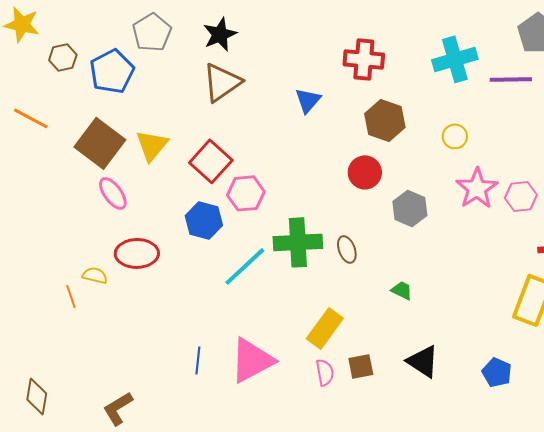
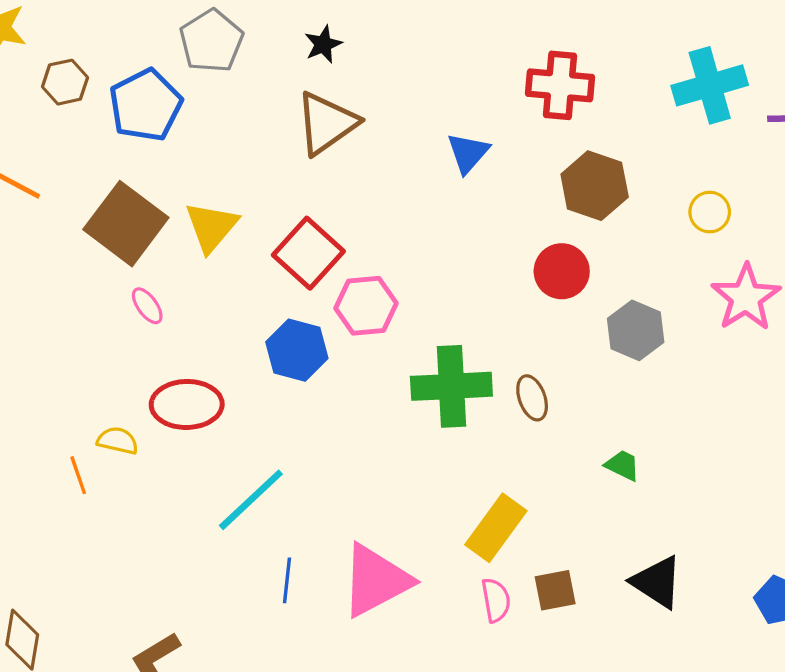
black star: (220, 34) -> (323, 44), size x0.7
pink ellipse: (113, 193) -> (147, 306), size x0.7
cyan line: (245, 266) -> (251, 500), moved

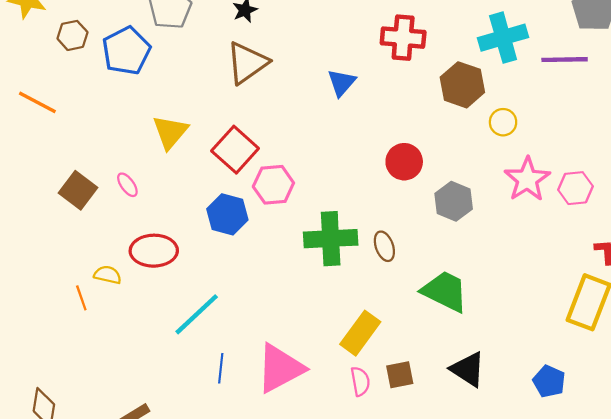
brown hexagon: (595, 186) -> (462, 85), moved
brown square: (126, 224) -> (78, 190), moved, size x0.7
green trapezoid: (623, 465) -> (445, 291), size x2.0

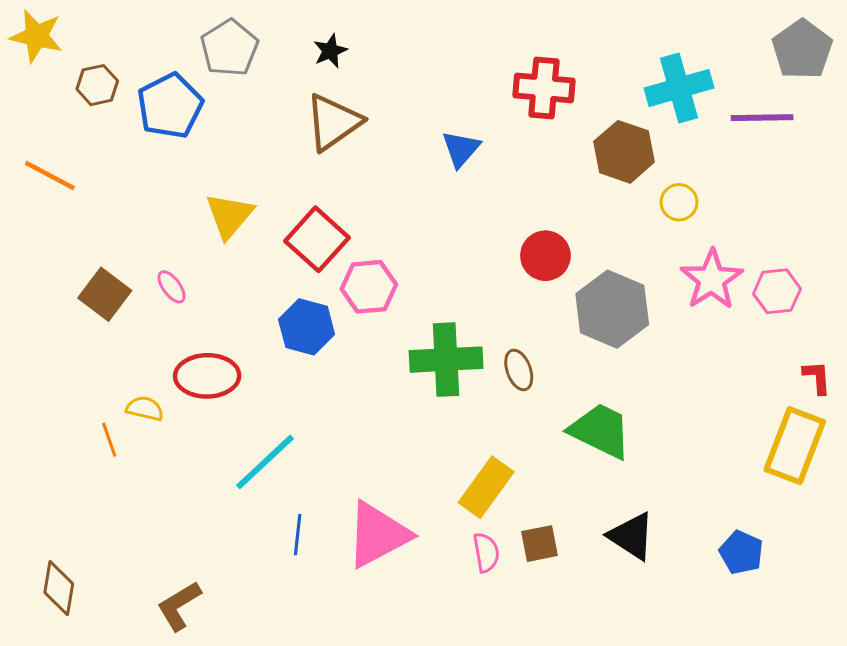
gray hexagon: (454, 201) -> (612, 309), size x1.4

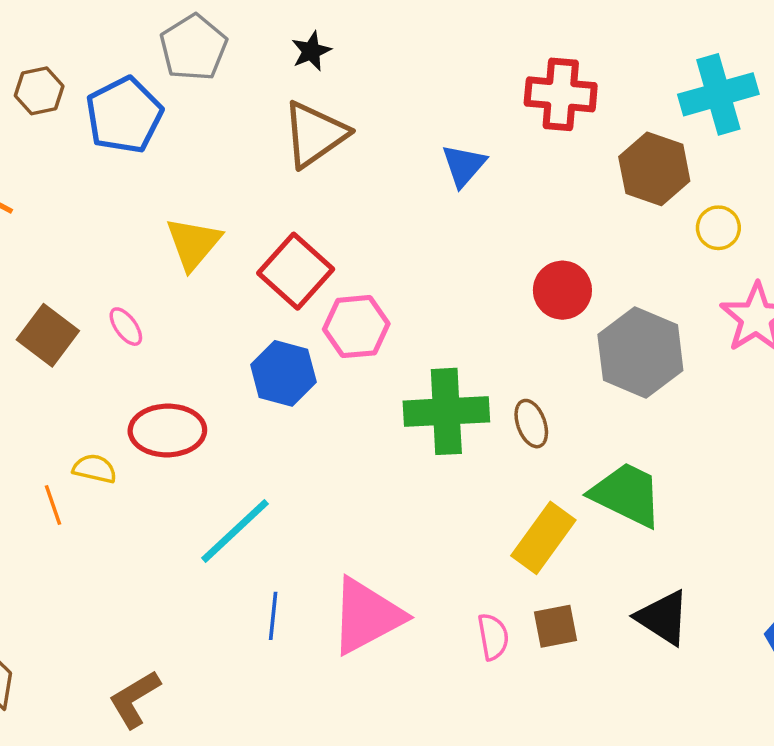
yellow rectangle: (486, 487) -> (543, 538), moved

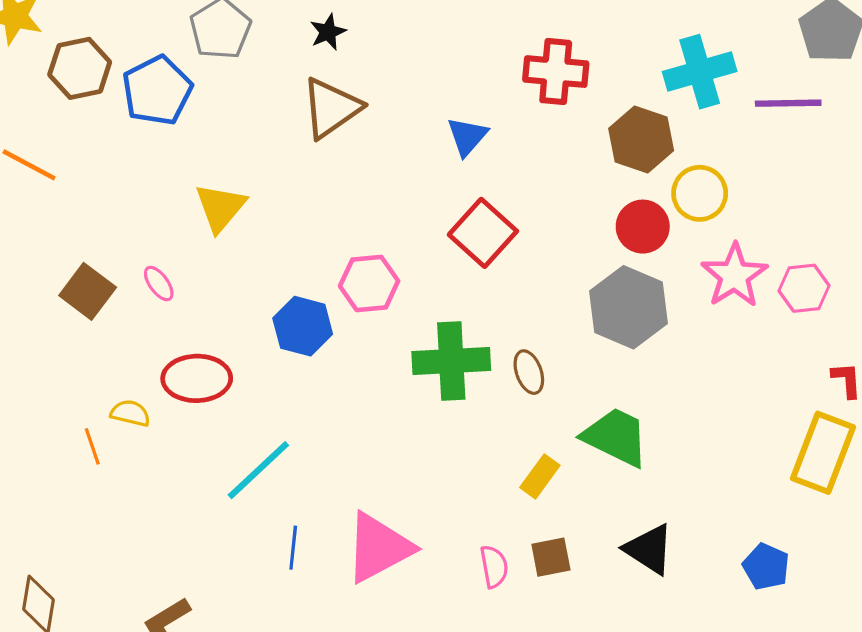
brown hexagon: (39, 91) -> (80, 68), size x1.4
yellow circle: (718, 228) -> (700, 193), size x1.4
red square: (296, 271) -> (483, 233), moved
red circle: (562, 290) -> (643, 227), moved
yellow rectangle: (543, 538) -> (540, 476), size x0.7

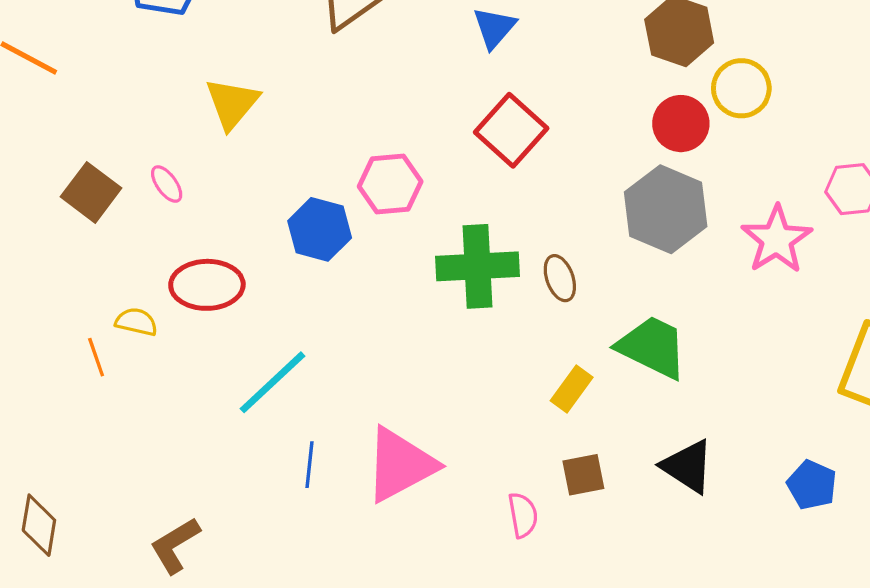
pink star: (734, 276) -> (777, 239), moved
pink semicircle: (494, 567) -> (523, 515), moved

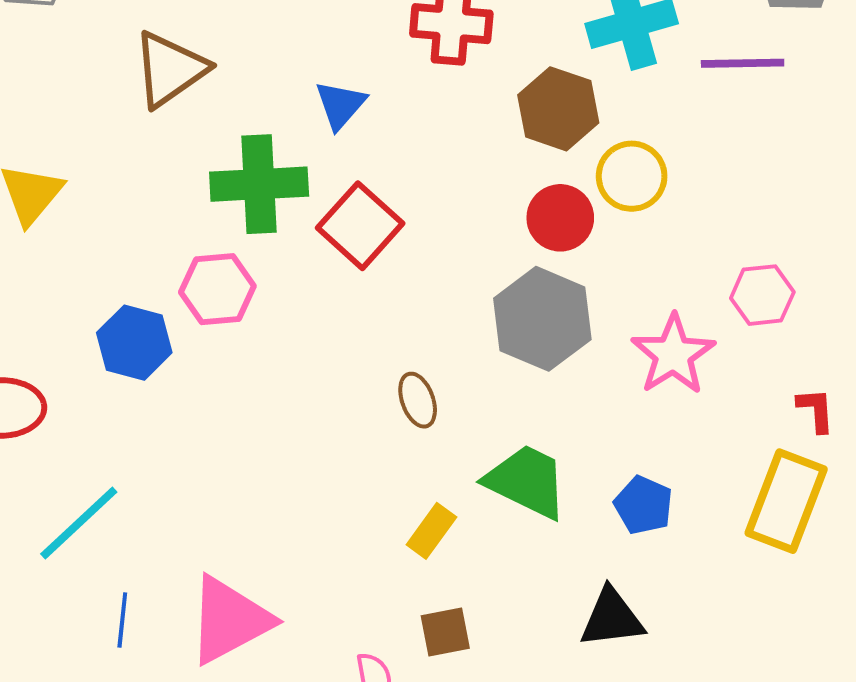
green cross: (478, 266) -> (259, 184), moved
black triangle: (688, 466) -> (612, 618), moved, turned -40
blue pentagon: (812, 485) -> (643, 505), moved

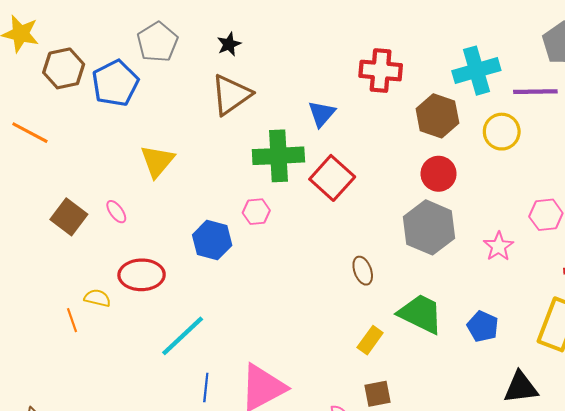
yellow circle: (632, 176) -> (502, 132), moved
pink hexagon: (217, 289) -> (256, 212), size x0.7
pink star: (673, 355) -> (499, 246), size x0.7
black triangle: (612, 618) -> (521, 388), moved

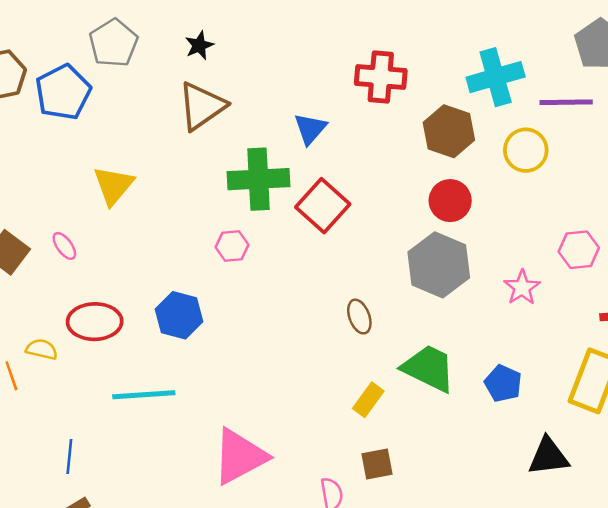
blue hexagon: (212, 240) -> (179, 315), moved
cyan line: (183, 336) -> (144, 395), turned 39
blue line: (206, 388) -> (69, 456), moved

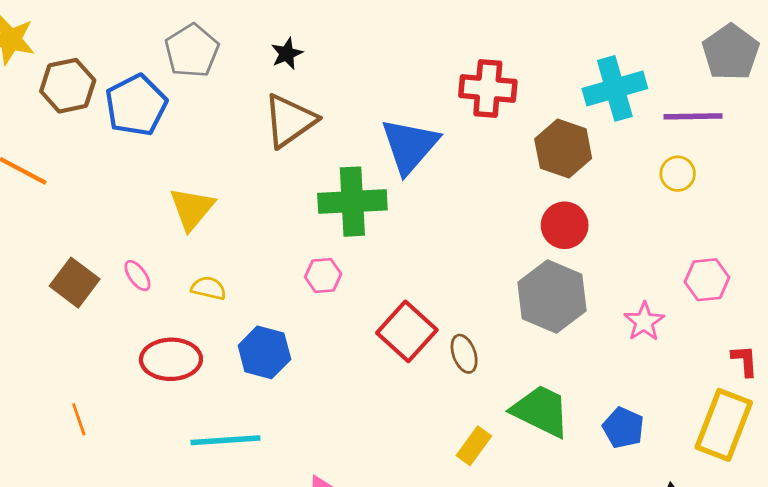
blue triangle: (310, 129) -> (410, 146), size x1.6
yellow circle: (526, 150) -> (678, 174), moved, size x0.7
red square: (323, 206) -> (407, 331), moved
yellow semicircle: (42, 349) -> (209, 288), moved

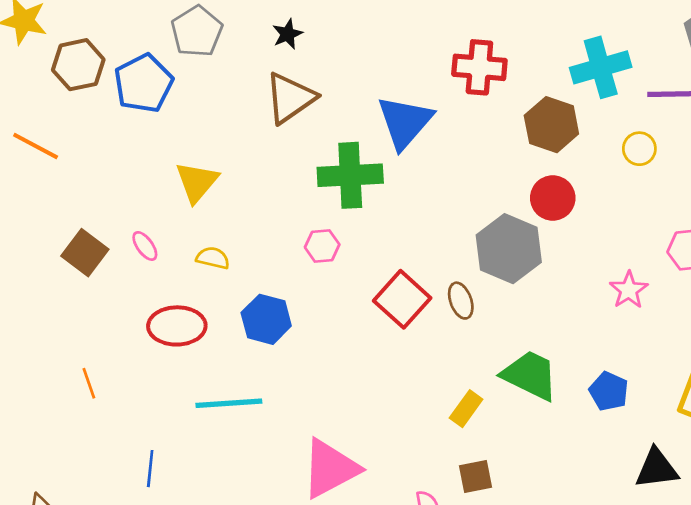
yellow circle: (678, 174) -> (639, 149), moved
gray hexagon: (552, 296) -> (509, 249), moved
brown ellipse: (464, 354) -> (461, 301), moved

